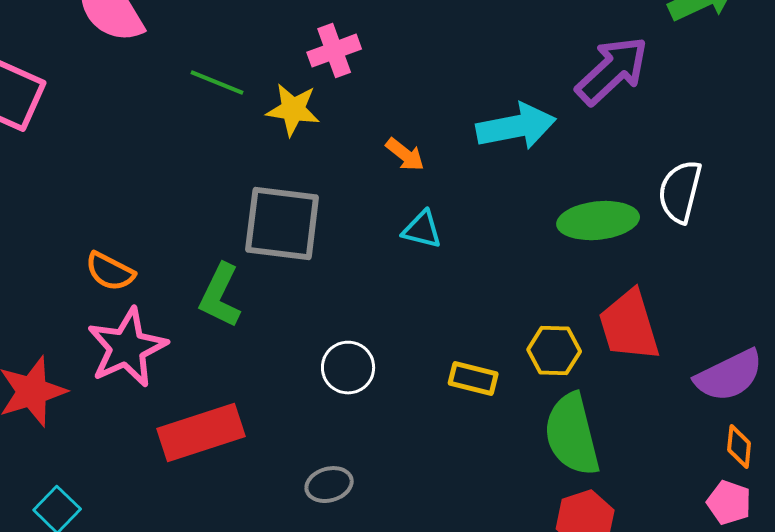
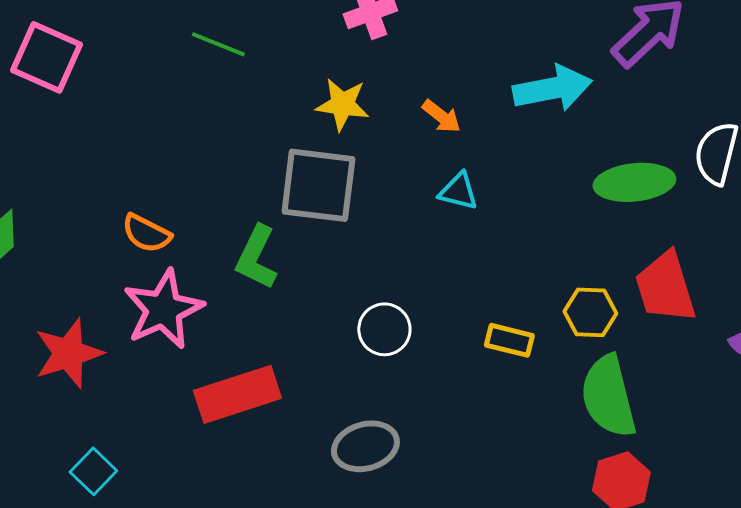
green line: (217, 83) -> (218, 44), moved
yellow star: (293, 110) -> (342, 104), moved
gray ellipse: (329, 485) -> (365, 446), size x1.4

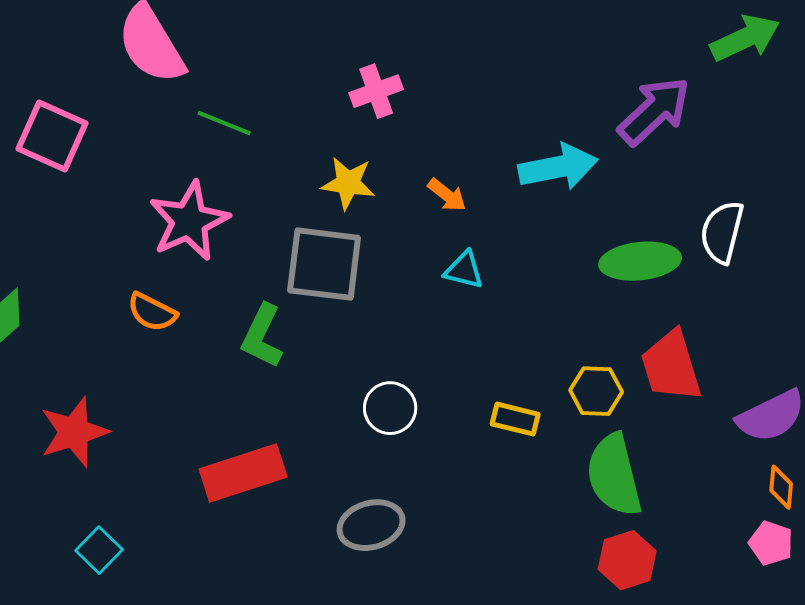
pink star: (163, 309) -> (189, 221), moved

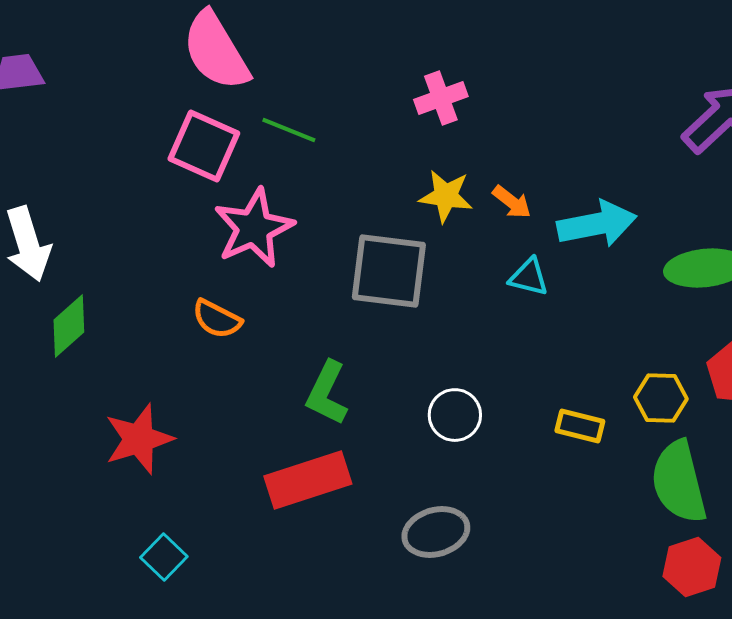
pink square: (52, 136) -> (204, 146), moved
cyan arrow: (558, 167) -> (597, 224), moved
yellow star: (348, 183) -> (446, 196), moved
green L-shape: (262, 336) -> (327, 393), moved

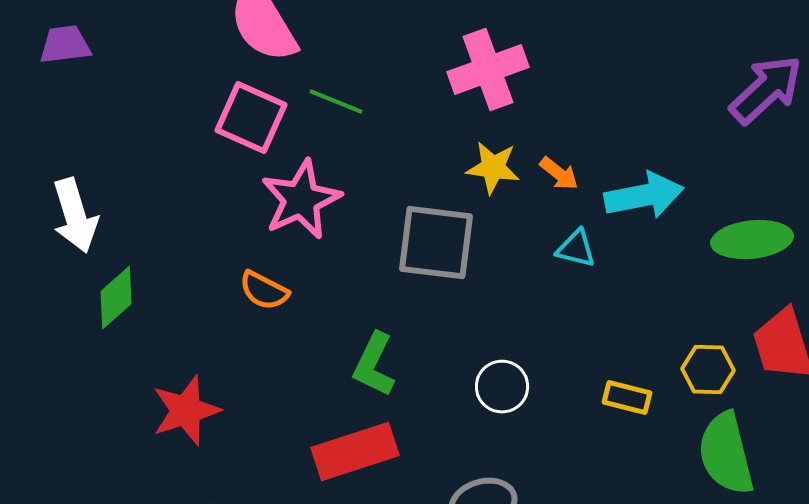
pink cross: (441, 98) -> (488, 70), size x1.5

